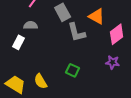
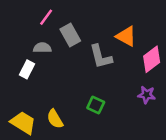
gray rectangle: (63, 12) -> (70, 35), moved

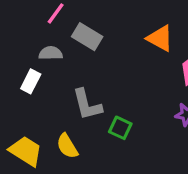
gray rectangle: (70, 35) -> (87, 37), turned -30
gray L-shape: (101, 57) -> (87, 105), moved

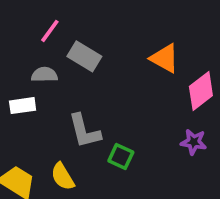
white rectangle: (31, 81) -> (23, 106), turned 55

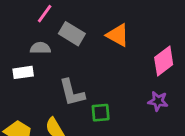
orange triangle: (165, 58) -> (118, 35), moved
green square: (121, 157) -> (101, 113), turned -30

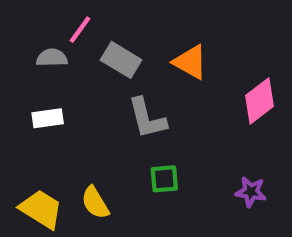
gray semicircle: (40, 48) -> (52, 58), moved
gray L-shape: (72, 93) -> (147, 118), moved
purple star: (158, 101) -> (251, 192), moved

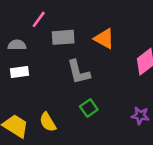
gray semicircle: (52, 58) -> (17, 45), moved
gray rectangle: (121, 60) -> (63, 37), turned -35
green square: (164, 179) -> (89, 108), turned -30

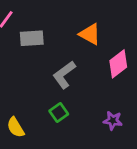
orange triangle: (104, 39) -> (90, 34), moved
gray L-shape: (79, 72) -> (64, 75), moved, turned 68

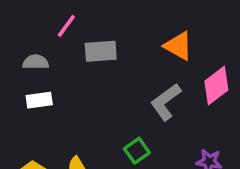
gray L-shape: (64, 75) -> (166, 102), moved

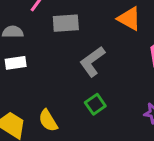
gray L-shape: (166, 102) -> (92, 61), moved

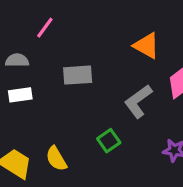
gray rectangle: (66, 23) -> (78, 75), moved
gray L-shape: (92, 61) -> (138, 101), moved

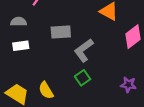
gray L-shape: (138, 101) -> (84, 50), moved

